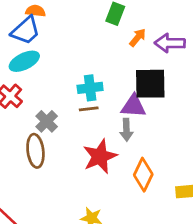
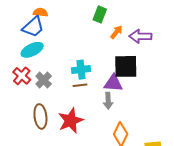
gray cross: (47, 121) -> (44, 80), moved
red star: (100, 156) -> (71, 121), moved

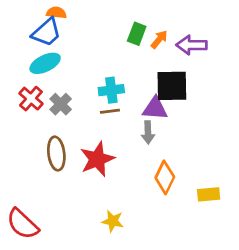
green rectangle: (100, 14) -> (137, 34), moved

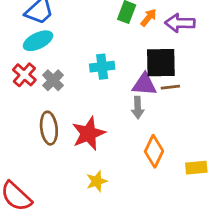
brown line: (110, 111) -> (170, 87), moved
yellow star: (113, 221) -> (97, 181), moved, turned -30

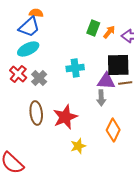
yellow star: (97, 181) -> (78, 146), moved

